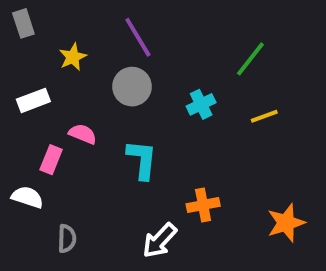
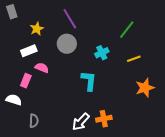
white rectangle: (33, 100) -> (29, 51), moved
cyan L-shape: (142, 160) -> (89, 81), moved
orange cross: (203, 205) -> (104, 119), moved
orange star: (286, 223) -> (145, 88), moved

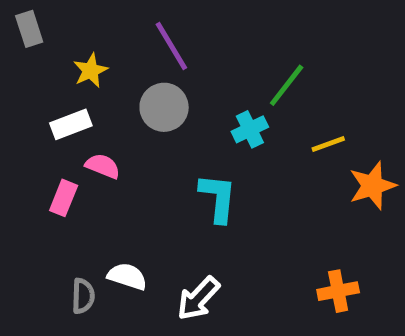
green line: (127, 30) -> (287, 85), moved
orange star: (145, 88) -> (372, 186), moved
white semicircle: (14, 100) -> (127, 276), moved
orange cross: (104, 119) -> (338, 291), moved

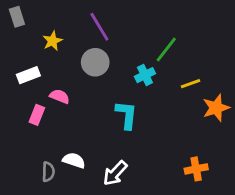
white rectangle: (71, 124) -> (28, 75), moved

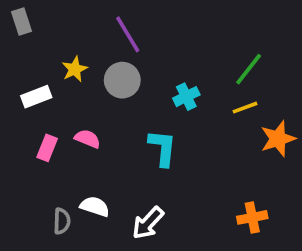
yellow star: (53, 41) -> (75, 69), moved
green line: (166, 49) -> (249, 69), moved
pink semicircle: (60, 96) -> (87, 139), moved

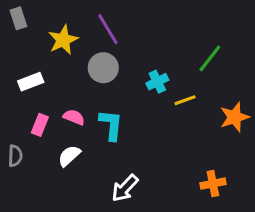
yellow star: (75, 69) -> (63, 40), moved, size x1.4
yellow line: (245, 108) -> (185, 100), moved
cyan L-shape: (163, 148) -> (111, 125), moved
white semicircle: (95, 206) -> (69, 156), moved, turned -60
gray semicircle: (62, 221) -> (15, 156), moved

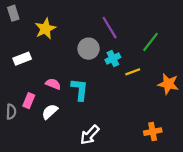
purple line: (108, 29) -> (110, 28), moved
gray circle: (103, 68) -> (89, 49), moved
orange star: (235, 117) -> (168, 84), turned 30
pink rectangle: (40, 125) -> (29, 101), moved

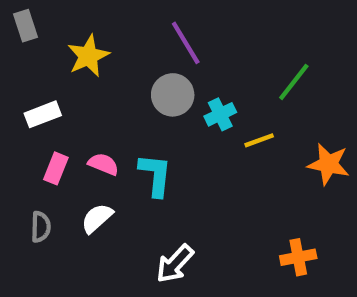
purple line: (110, 28) -> (186, 43), moved
pink rectangle: (29, 101) -> (56, 168), moved
gray semicircle: (11, 112) -> (41, 227), moved

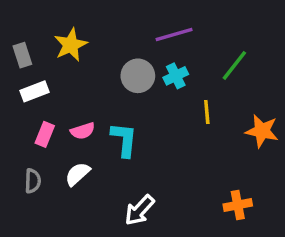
gray rectangle: (26, 26) -> (22, 55), moved
purple line: (186, 43) -> (174, 34), moved, turned -75
cyan cross: (220, 114) -> (176, 76), moved
yellow line: (259, 140) -> (207, 112), turned -75
pink semicircle: (103, 164) -> (83, 131), turned 140

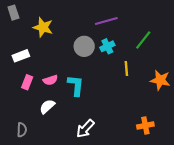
yellow star: (71, 45) -> (43, 27), turned -30
gray rectangle: (22, 55) -> (13, 13), moved
gray semicircle: (33, 181) -> (22, 130), moved

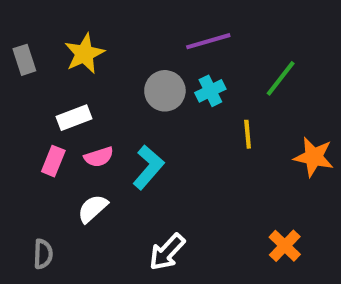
gray rectangle: (13, 13) -> (24, 60), moved
yellow star: (43, 27) -> (84, 54), turned 30
white rectangle: (21, 56) -> (74, 118), moved
cyan L-shape: (76, 85) -> (148, 167), turned 35
orange cross: (145, 126) -> (285, 246), turned -35

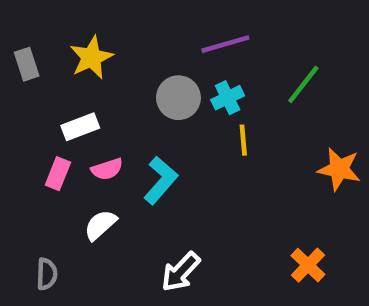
yellow line: (248, 134) -> (243, 140), moved

